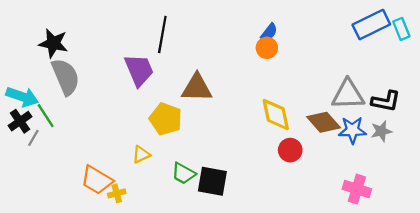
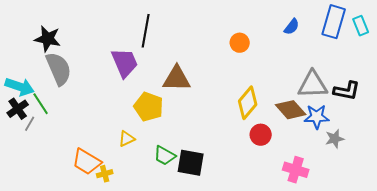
blue rectangle: (371, 24) -> (334, 22), turned -48
blue semicircle: (269, 32) -> (292, 27), moved
yellow diamond: (276, 115) -> (248, 103), turned 52
gray star: (381, 131) -> (335, 139), moved
pink cross: (357, 189) -> (296, 170), moved

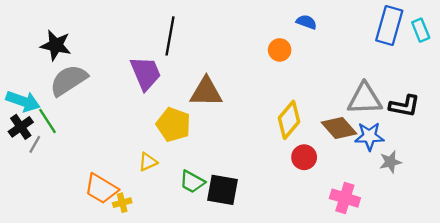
blue semicircle: (292, 27) -> (306, 22), moved, turned -108
gray semicircle: (59, 69) -> (69, 80), turned -100

